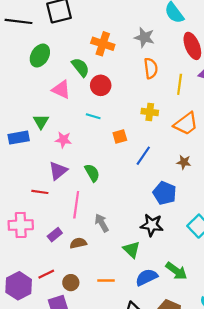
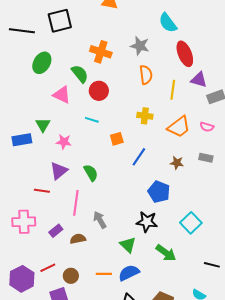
green arrow: (176, 271) -> (166, 253), moved
blue semicircle: (146, 277) -> (129, 273), moved

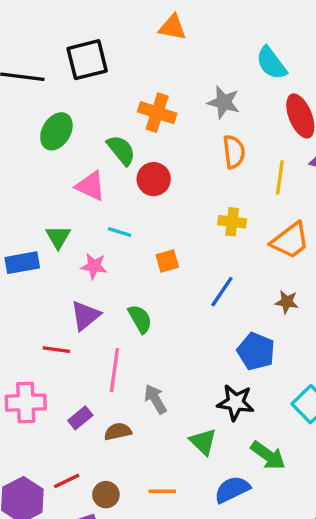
cyan line: (92, 120) -> (120, 232), moved
orange square: (117, 139) -> (167, 261), moved
blue semicircle: (129, 273) -> (232, 490), moved

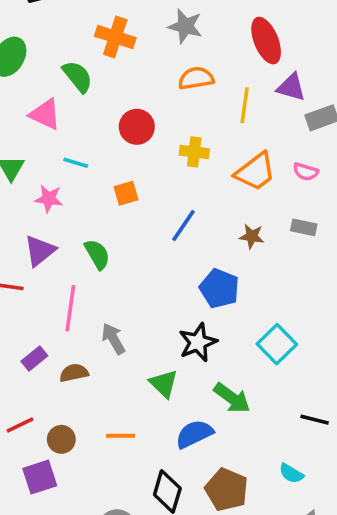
orange semicircle: (234, 152) -> (196, 78), turned -92
red circle: (154, 179) -> (137, 127), moved
black star: (236, 403) -> (198, 342), turned -30

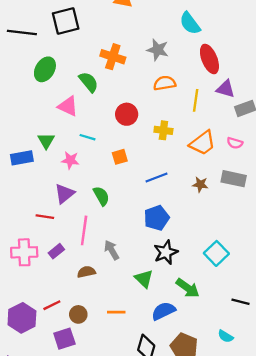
blue line: (183, 226) -> (157, 178), turned 35
gray rectangle: (304, 227) -> (234, 179), size x1.5
blue pentagon: (219, 288) -> (157, 218), moved, turned 30
purple rectangle: (34, 359) -> (56, 251), moved

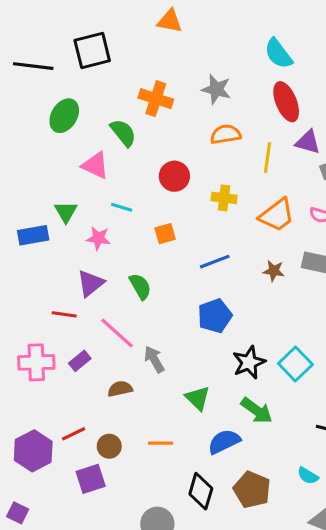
cyan semicircle: (190, 23) -> (278, 54), moved
pink line: (84, 230) -> (117, 333), turned -56
black star: (166, 252) -> (249, 362), moved

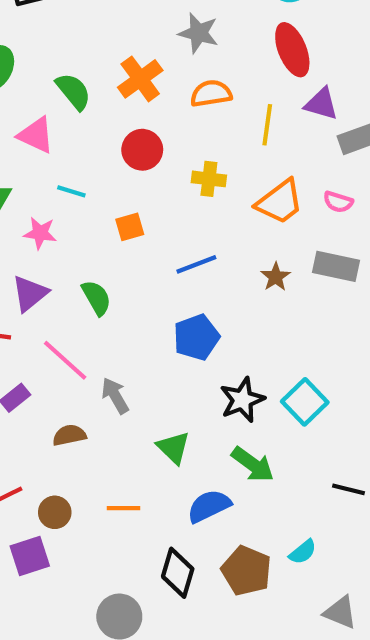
orange cross: (156, 99) -> (140, 79), moved, turned 36
brown star: (274, 271) -> (276, 277), turned 30
cyan semicircle: (308, 476) -> (303, 552), moved, turned -70

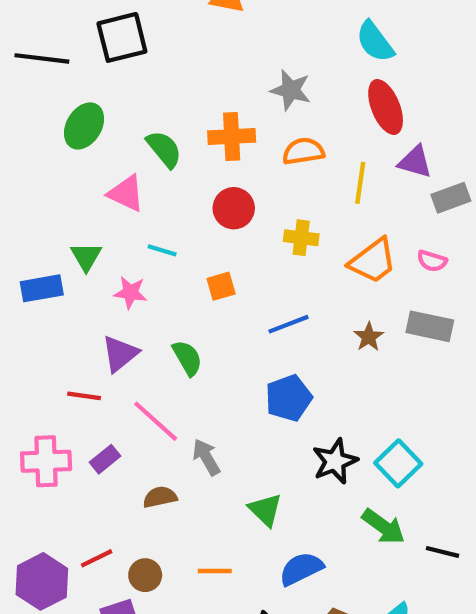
orange cross: (140, 79) -> (232, 137), turned 33
green arrow: (253, 464) -> (383, 527), moved

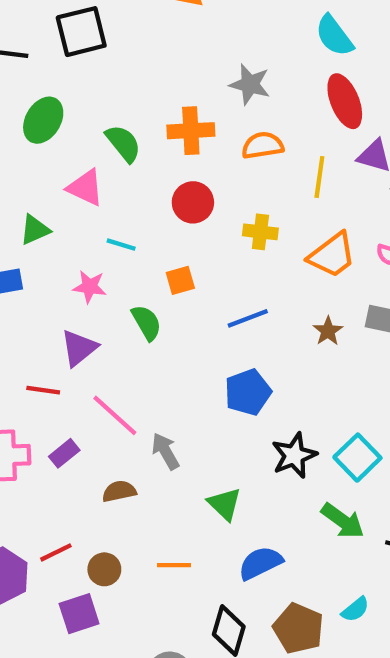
green triangle: (86, 257) -> (35, 230), moved, turned 36
green semicircle: (187, 358) -> (147, 323), moved

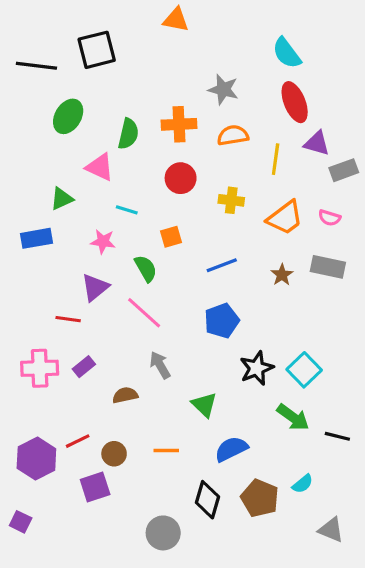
green semicircle: (123, 143) -> (128, 134), turned 52
pink line: (115, 415) -> (144, 313), moved

